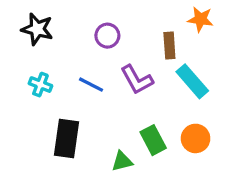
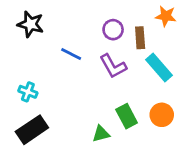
purple circle: (107, 36) -> (113, 30), moved
cyan cross: (40, 85) -> (28, 92), moved
blue line: (91, 85) -> (71, 54), moved
black rectangle: (67, 138) -> (32, 130), moved, turned 48

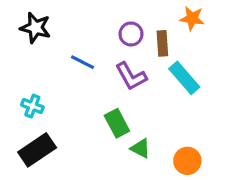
orange circle: (162, 115) -> (187, 161), moved
green rectangle: (127, 116) -> (117, 123), moved
green triangle: (101, 134) -> (140, 148), moved, turned 42

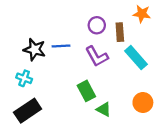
black star: (35, 28) -> (34, 49), moved
blue line: (82, 62) -> (61, 46), turned -30
orange circle: (187, 161) -> (143, 103), moved

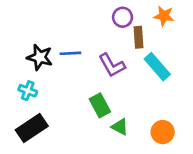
purple circle: (97, 25) -> (123, 17), moved
orange circle: (143, 103) -> (163, 132), moved

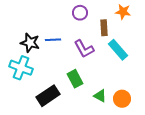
purple circle: (123, 17) -> (80, 13), moved
cyan cross: (28, 91) -> (21, 68), size x1.6
green triangle: (120, 127) -> (100, 96), moved
black rectangle: (32, 128) -> (48, 96), moved

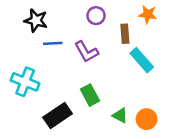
blue line: (53, 40) -> (53, 43), moved
black star: (30, 43) -> (36, 20), moved
purple L-shape: (84, 49) -> (86, 52), moved

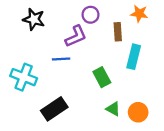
blue line: (53, 43) -> (61, 59), moved
purple L-shape: (86, 52) -> (76, 36), moved, turned -85
cyan rectangle: (142, 60) -> (134, 57), turned 55
green rectangle: (90, 95) -> (102, 77), moved

